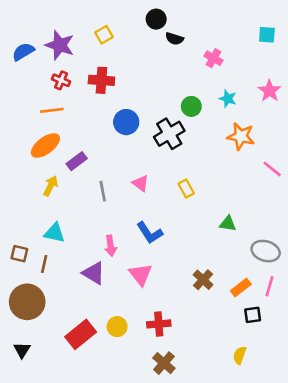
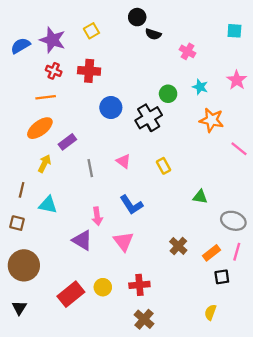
brown line: (44, 264) -> (22, 190), moved

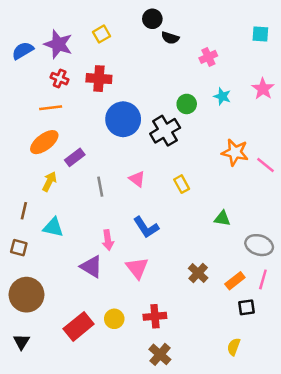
pink cross: (188, 51) -> (208, 57), turned 35
blue circle: (111, 107) -> (123, 119), size x1.4
orange star: (212, 120) -> (235, 152), moved

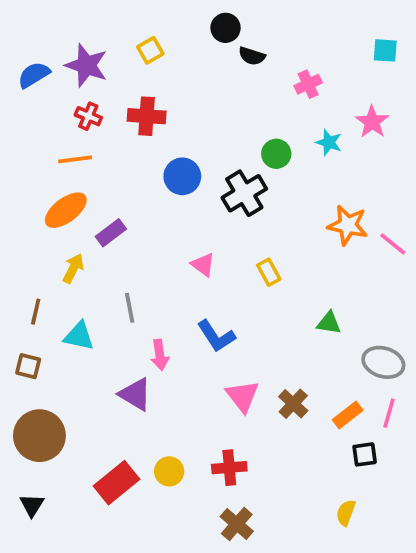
pink star: (263, 89) -> (372, 122), moved
blue circle: (123, 119) -> (182, 176), size x0.7
gray line: (100, 187) -> (130, 308), moved
pink triangle: (137, 268) -> (242, 396), moved

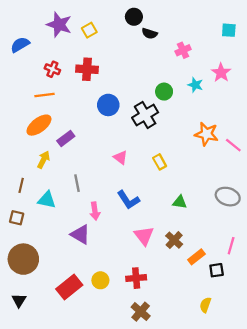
purple star: (86, 65) -> (59, 25), moved
green triangle: (329, 323) -> (180, 202), moved
gray ellipse: (383, 362) -> (228, 197), moved
orange rectangle: (348, 415) -> (196, 257), moved

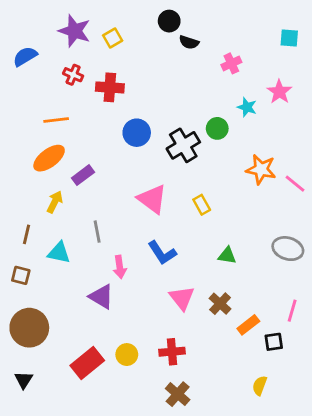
red cross: (52, 69) -> (73, 75), moved
green circle: (164, 92) -> (217, 128), moved
pink triangle: (121, 157) -> (152, 199), size x1.6

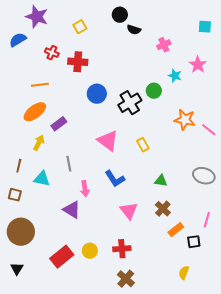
purple star: (74, 31) -> (37, 17), moved
brown cross: (220, 304) -> (163, 209), moved

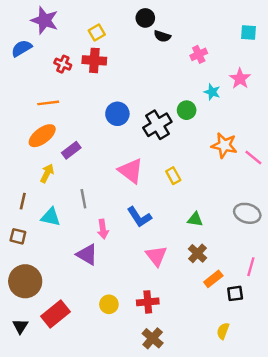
red cross: (78, 62) -> (94, 60), moved
red rectangle: (62, 257) -> (56, 314), moved

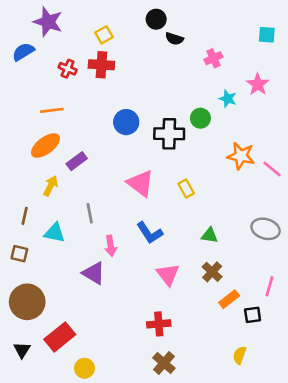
black cross: (157, 125) -> (169, 134), turned 32
yellow circle: (109, 304) -> (85, 368), moved

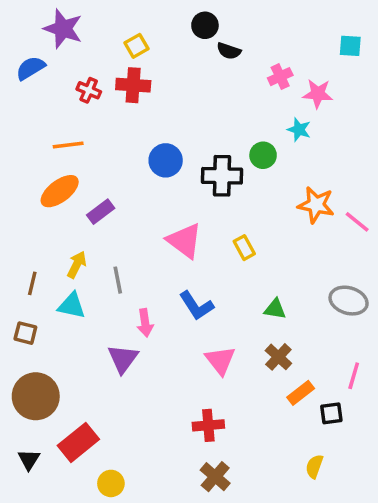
pink star: (258, 84) -> (318, 94), moved, turned -30
yellow arrow: (51, 186) -> (77, 265), moved
purple triangle: (94, 273) -> (123, 359), turned 35

